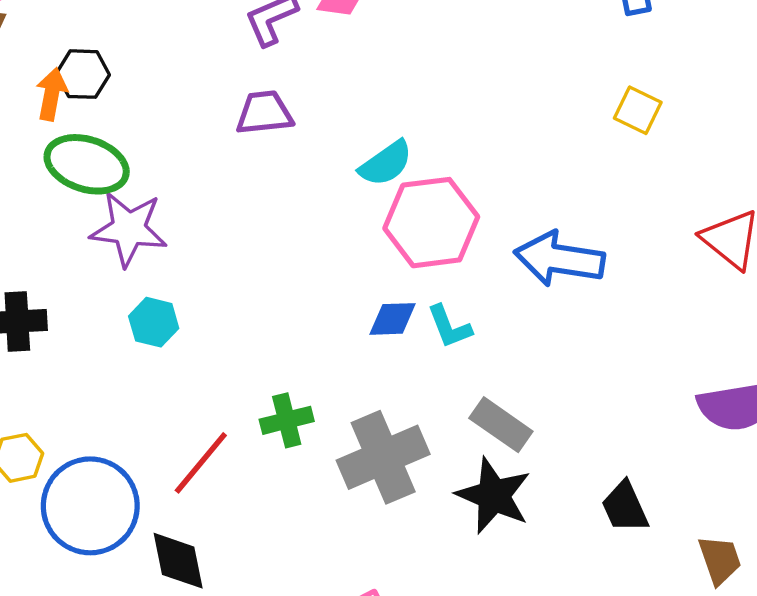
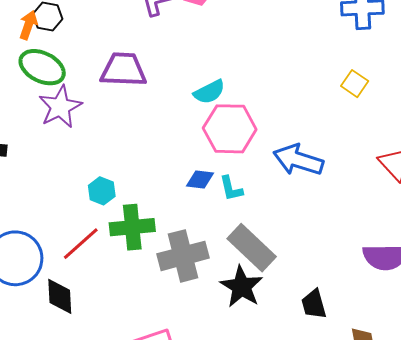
purple trapezoid: (264, 113) -> (123, 70), moved, size x1.4
purple star: (129, 229) -> (60, 107), turned 30
cyan hexagon: (154, 322) -> (102, 191), moved
green cross: (287, 420) -> (132, 227), size x1.5
gray rectangle: (501, 425) -> (252, 248), size x1.4

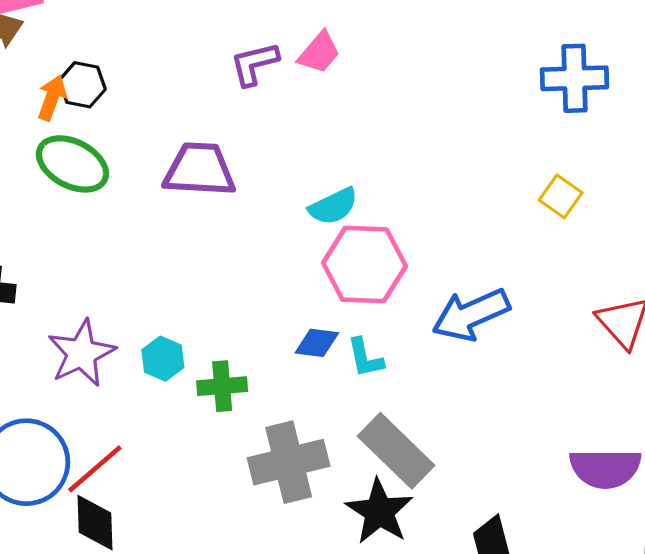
purple star: (60, 107) -> (82, 353), moved
blue arrow: (298, 160) -> (471, 315), turned -42
green cross: (132, 227) -> (222, 386), moved, size x0.7
red line: (81, 244) -> (95, 469), moved

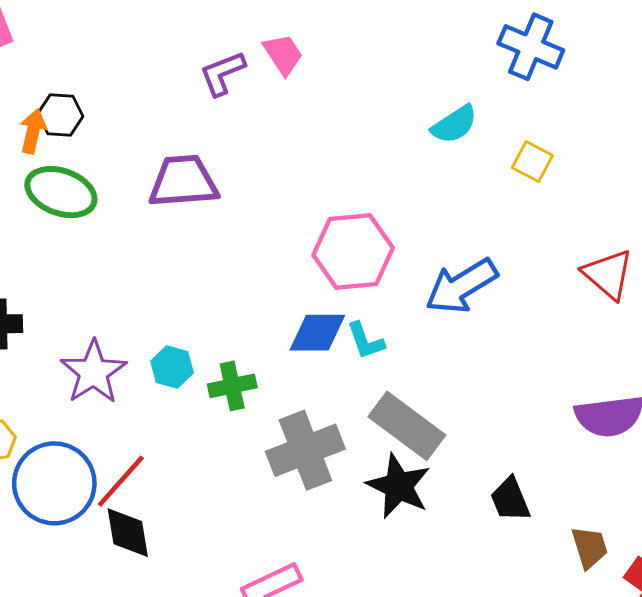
pink trapezoid: (319, 53) -> (283, 54), turned -66
blue cross: (575, 78) -> (531, 47), turned 32
cyan semicircle: (333, 206) -> (454, 124), moved
blue diamond: (317, 343) -> (317, 333), size x1.4

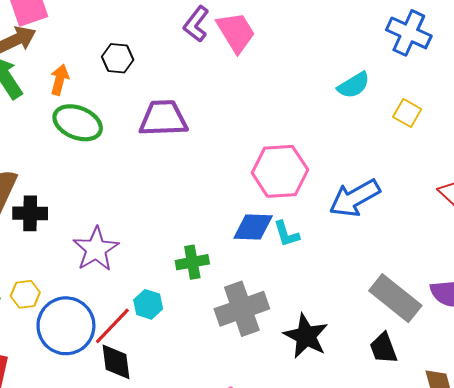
pink trapezoid: (283, 54) -> (236, 32), size x1.4
purple L-shape: (222, 73) -> (196, 24), moved, turned -33
black hexagon: (60, 115) -> (118, 58), moved
cyan hexagon: (172, 367) -> (148, 304), moved
gray rectangle: (407, 426) -> (395, 298), moved

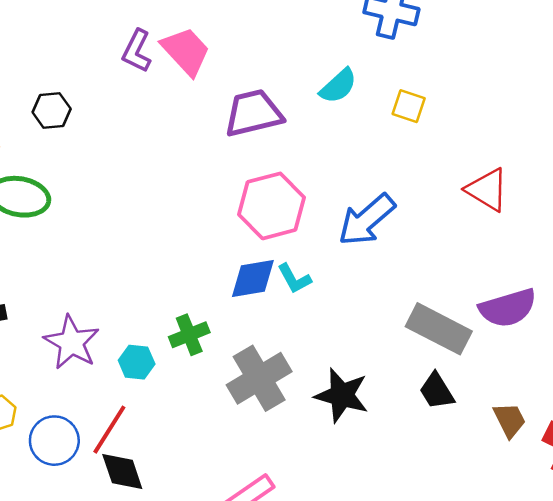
purple trapezoid: (163, 118) -> (253, 113), moved
cyan hexagon: (148, 304) -> (137, 362), moved
blue circle: (66, 326) -> (54, 441), size x0.7

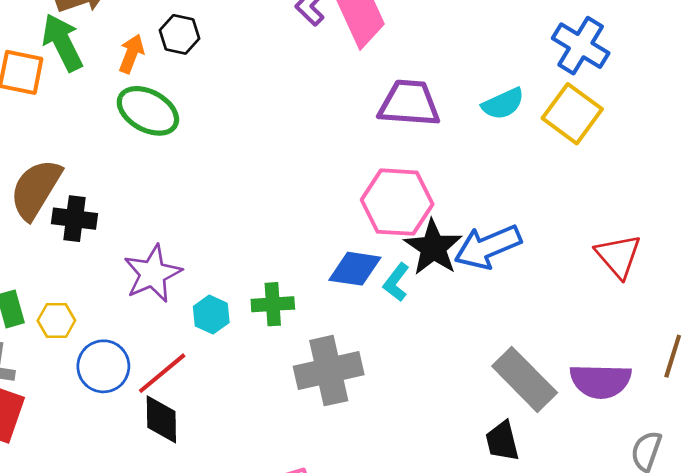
yellow square: (409, 106) -> (572, 114), moved, size x1.6
black hexagon: (52, 110) -> (180, 34), moved
cyan L-shape: (294, 279) -> (396, 282), turned 48
black star: (342, 395) -> (433, 247), moved

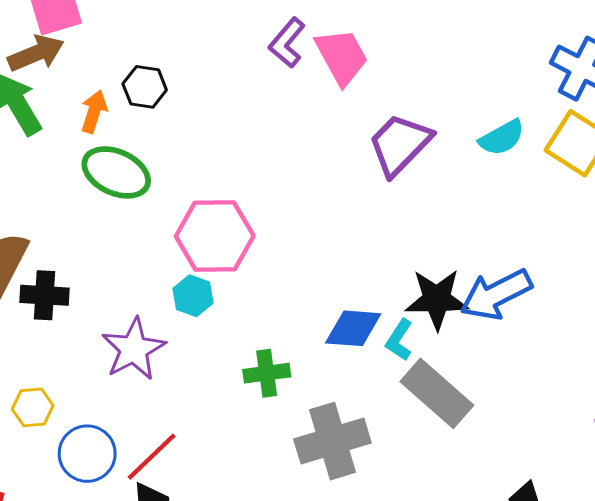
purple trapezoid: (409, 103) -> (400, 144), turned -46
pink hexagon: (397, 202) -> (215, 236), moved
black star: (433, 247) -> (437, 299), turned -30
cyan hexagon: (211, 315) -> (193, 296), moved
gray rectangle: (525, 379) -> (437, 393), moved

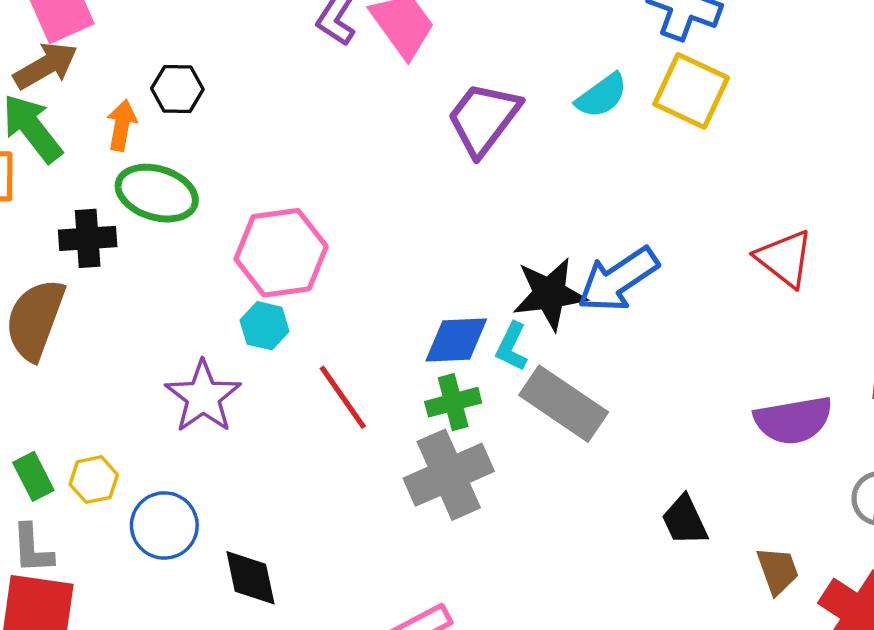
black cross: (44, 295) -> (88, 238), moved
green cross: (267, 373) -> (453, 402), moved
red line: (152, 457) -> (343, 397), moved, turned -74

